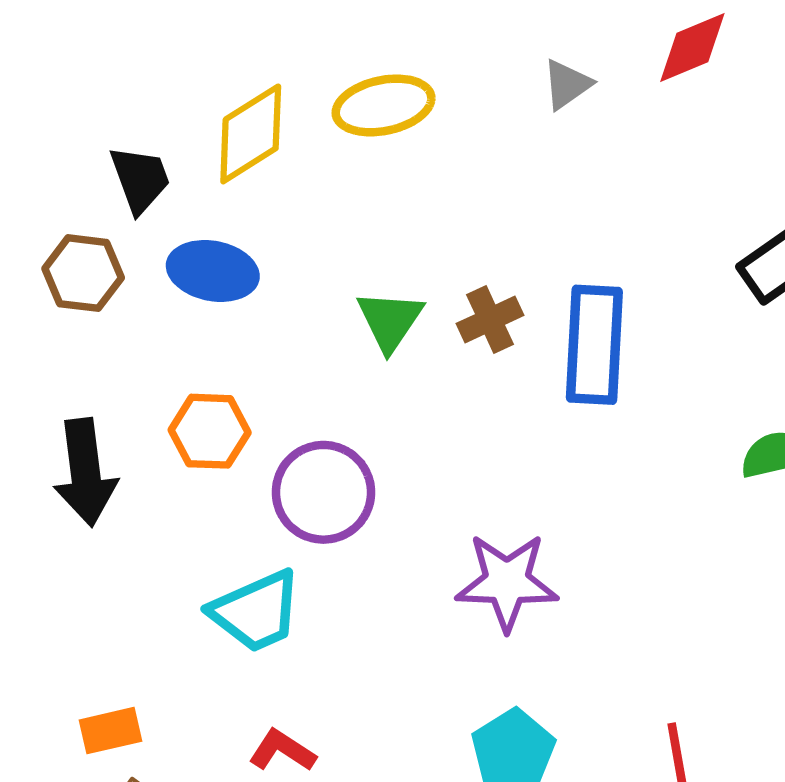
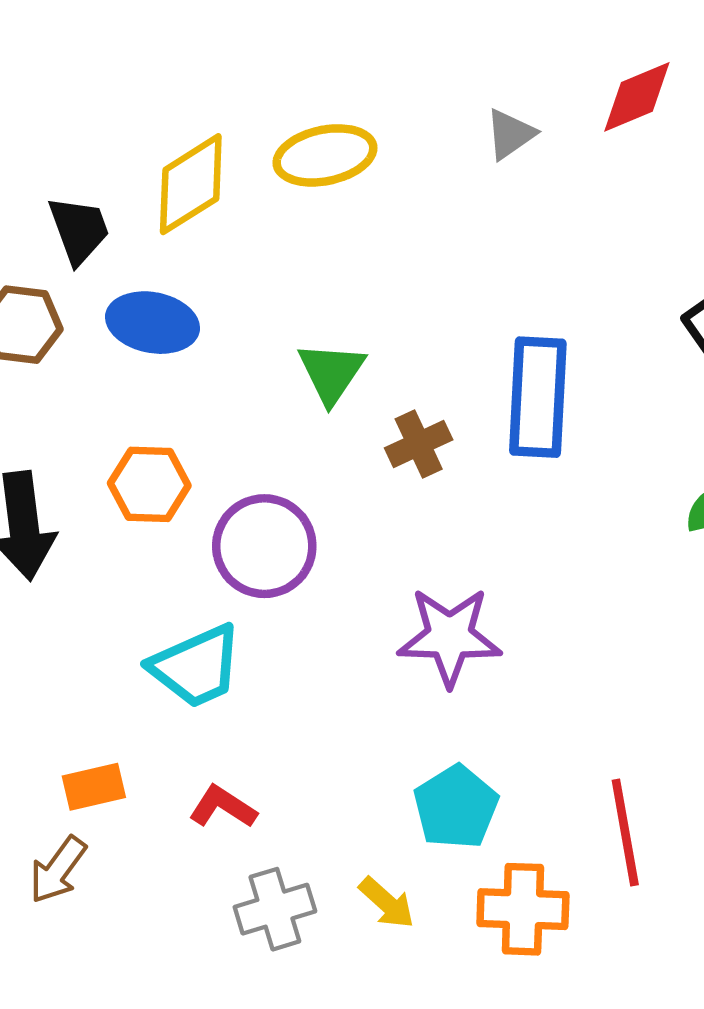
brown cross: (490, 319) -> (419, 444), moved
orange rectangle: (111, 731) -> (94, 787), moved

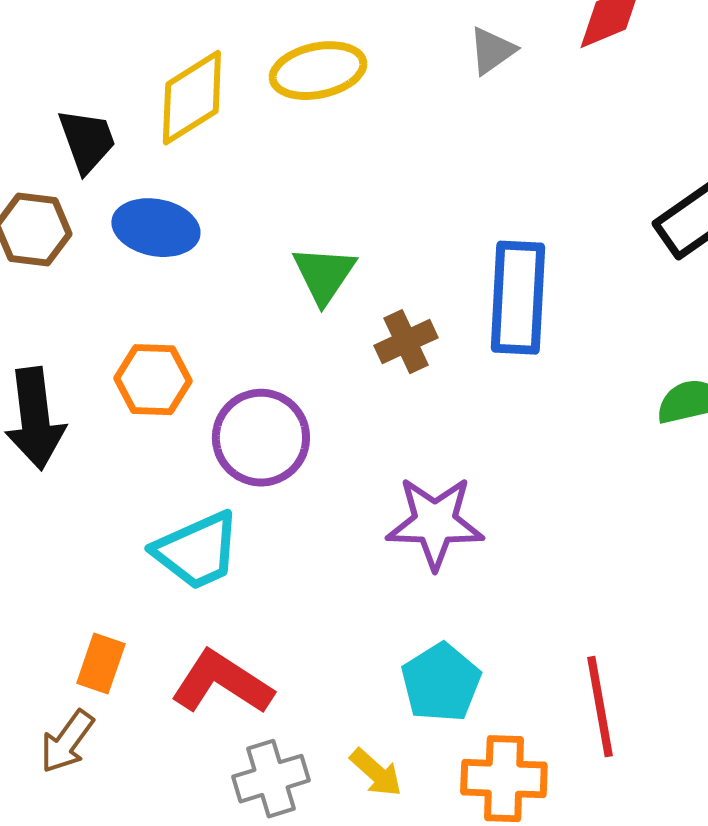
orange rectangle: (94, 787) -> (101, 664), turned -58
red L-shape: (223, 807) -> (222, 683), size x1.6

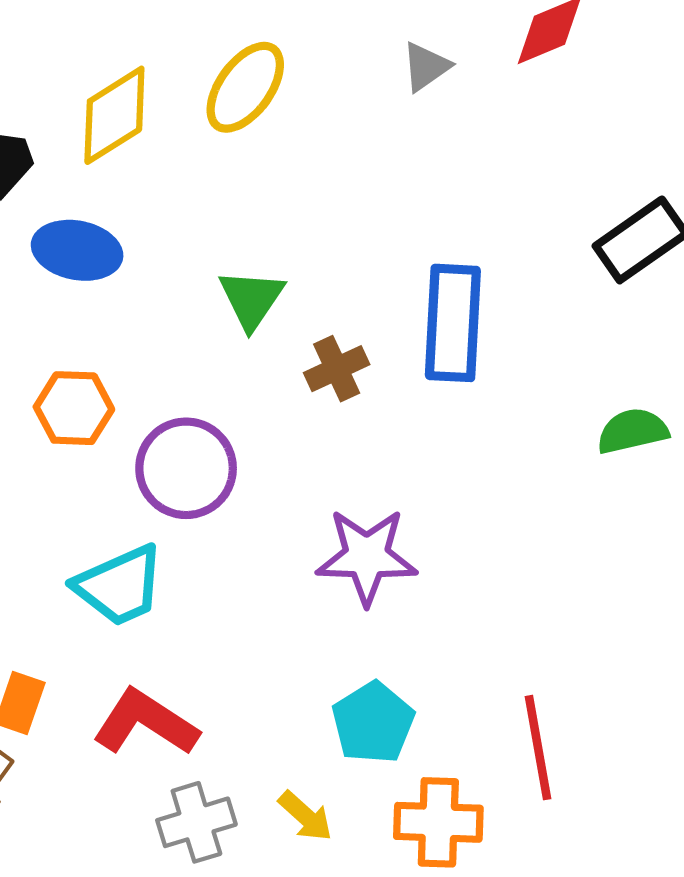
yellow ellipse: (318, 71) -> (245, 87), turned -42

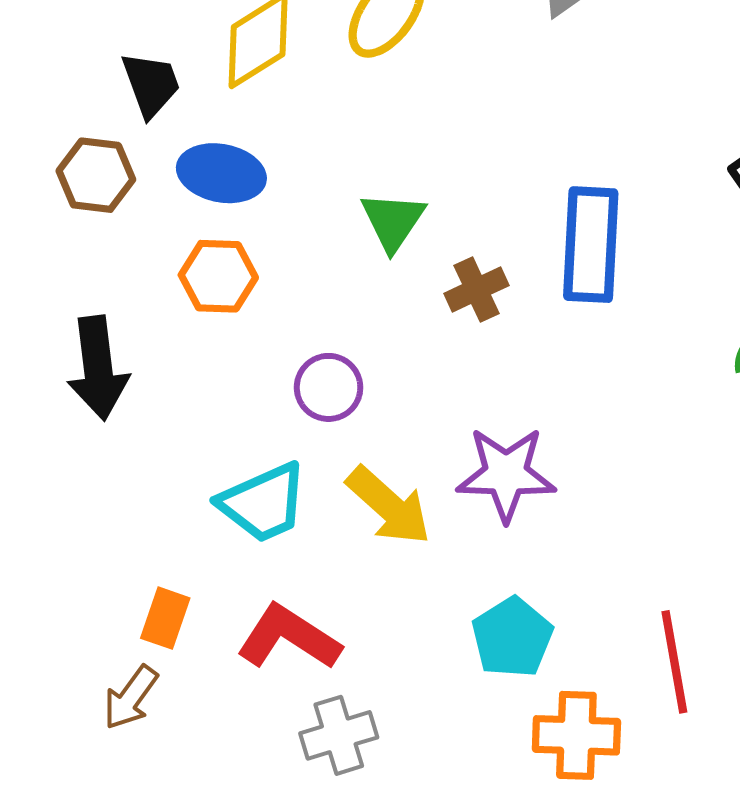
orange hexagon: (74, 408) -> (218, 276), moved
purple circle: (186, 468) -> (329, 387), size x0.7
yellow arrow: (305, 816) -> (389, 506), moved, size x1.6

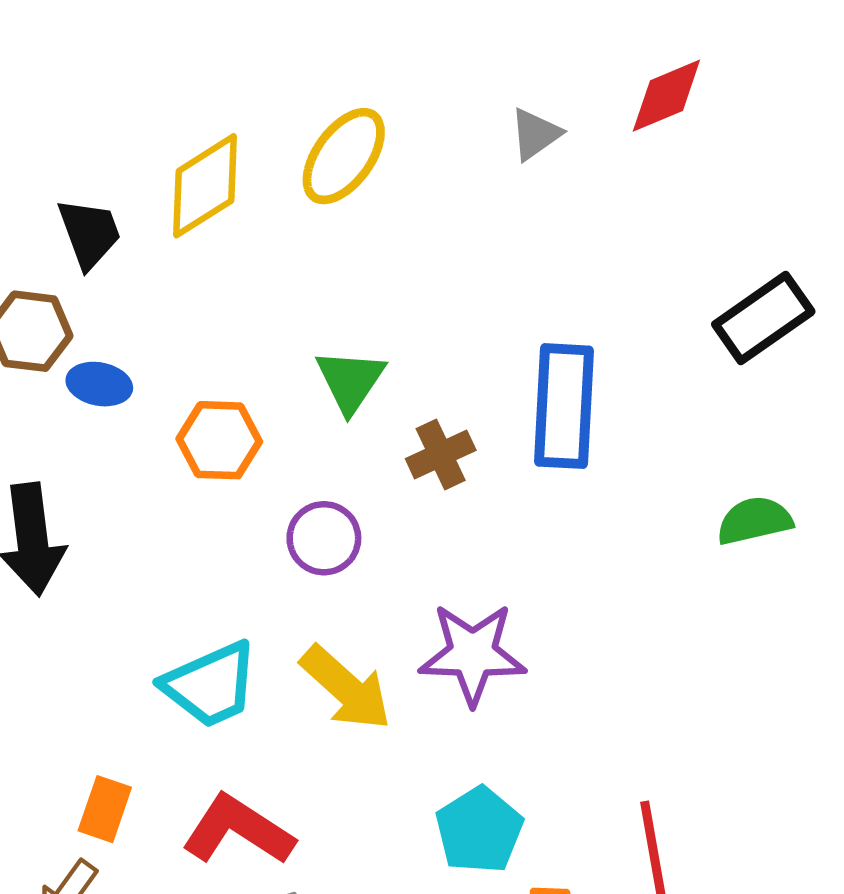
blue ellipse: (221, 173) -> (99, 384), moved, size x0.7
orange hexagon: (218, 276) -> (219, 440), moved
purple circle: (329, 387) -> (324, 538), moved

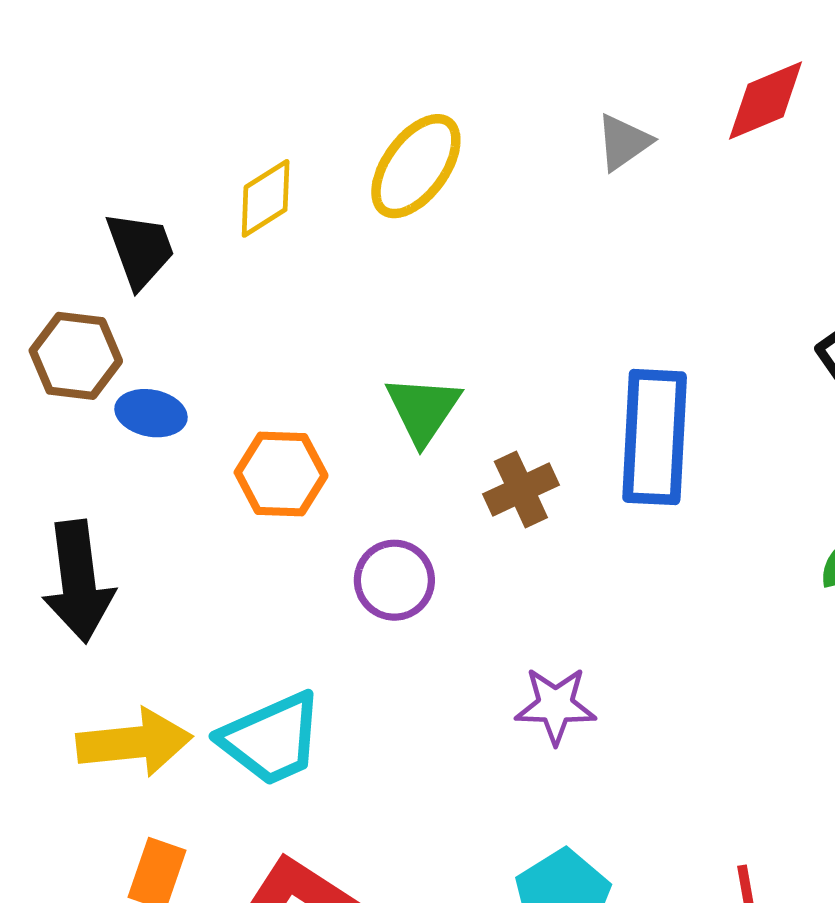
yellow diamond: (205, 186) -> (266, 198), size x0.7
purple star: (473, 654) -> (556, 706), size x0.7
yellow arrow: (346, 688) -> (134, 742), moved, turned -48

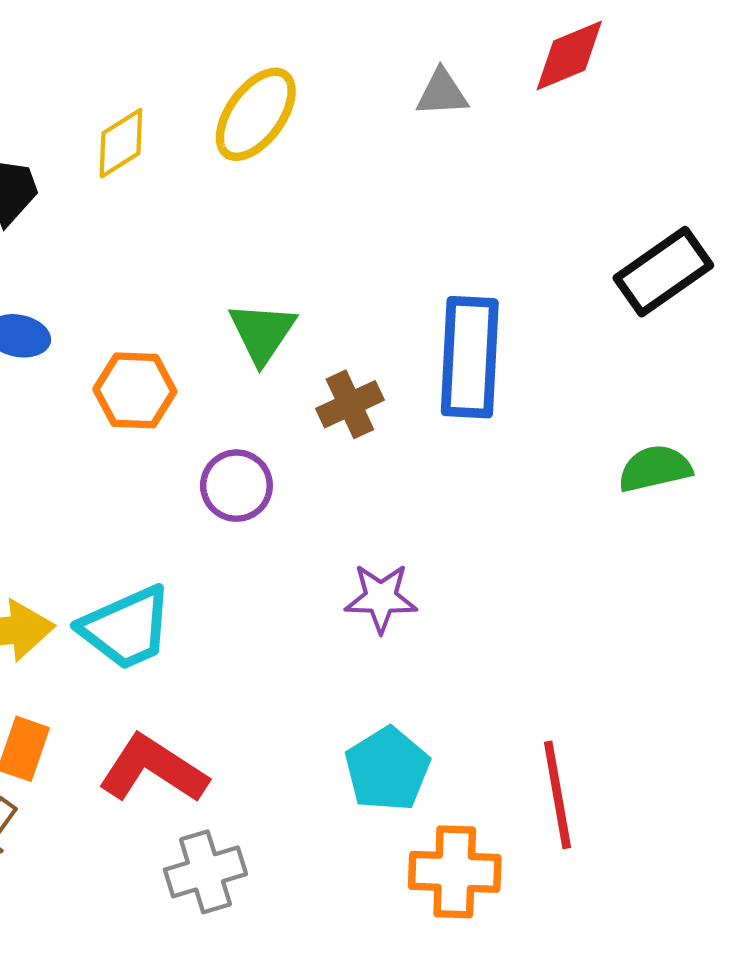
gray triangle: (624, 142) -> (442, 93), turned 32

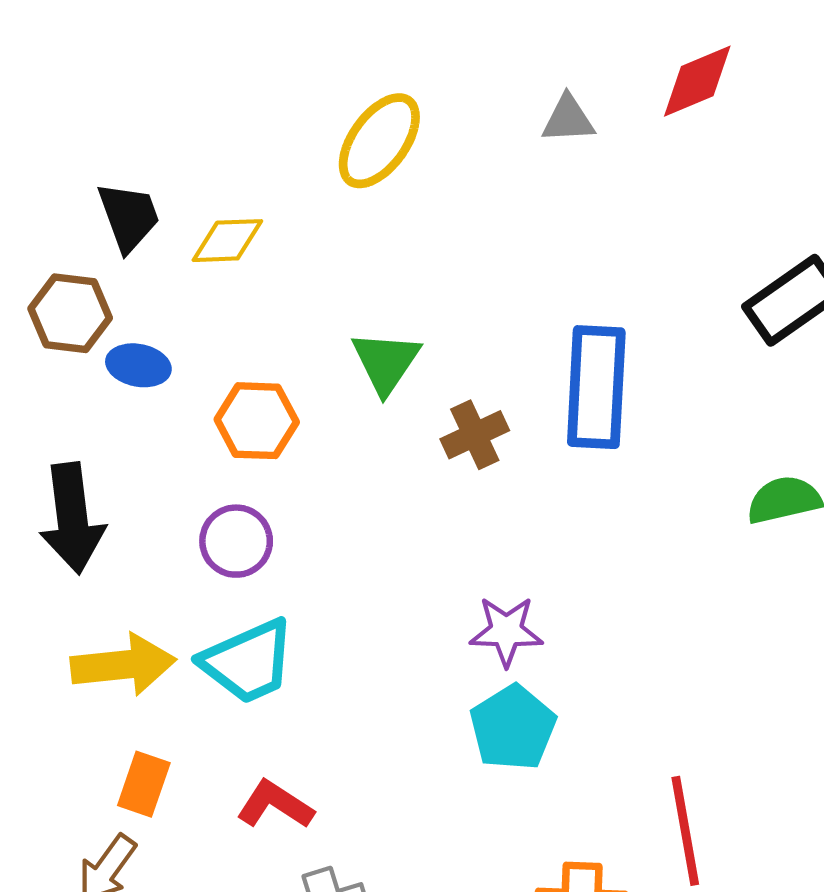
yellow diamond: (121, 143) -> (227, 241), moved, turned 30
purple circle: (236, 486) -> (236, 541), moved
red L-shape: (153, 769) -> (275, 805), size x0.7
cyan pentagon: (387, 769) -> (513, 728), moved

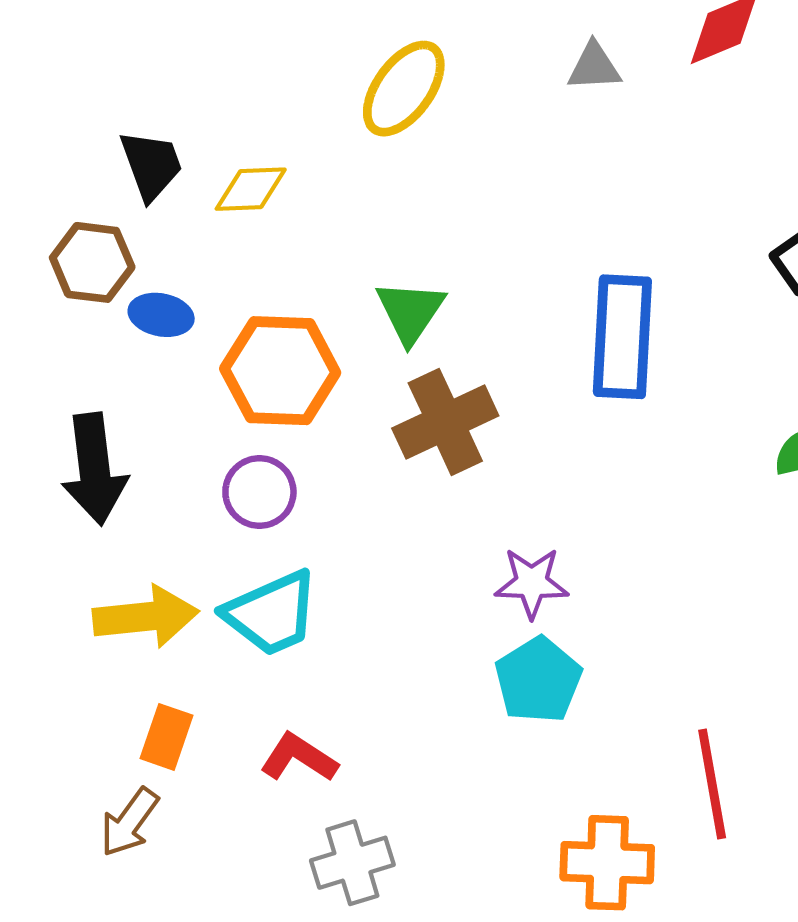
orange hexagon: (257, 421) -> (280, 371), size x1.4
brown cross: (475, 435) -> (445, 422), moved, size x1.5

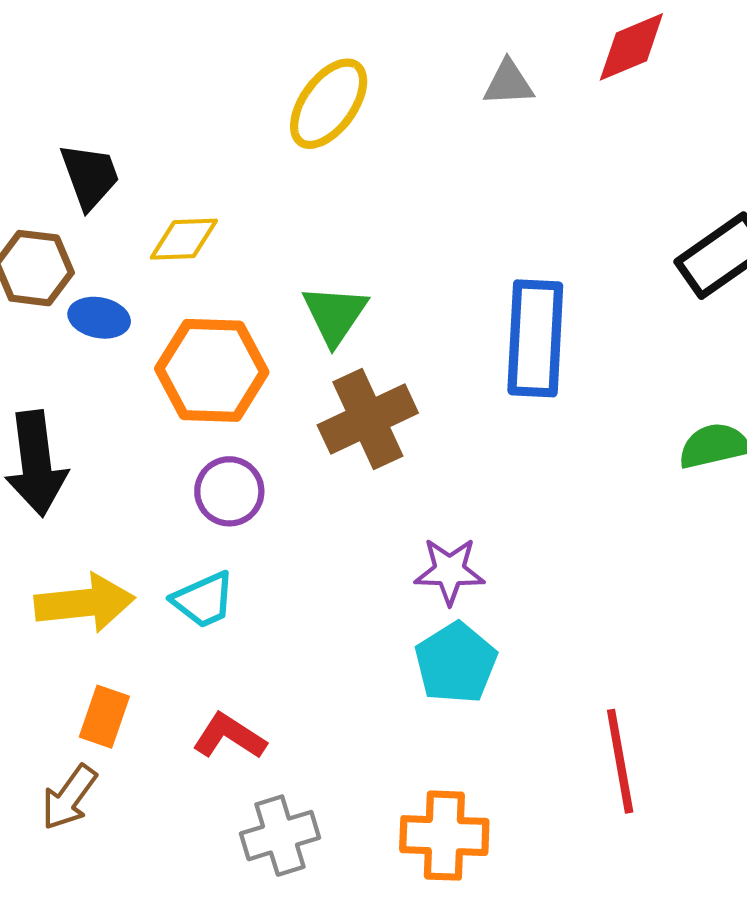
yellow diamond: (251, 189) -> (184, 239), moved
purple circle: (259, 492) -> (229, 491), moved
cyan trapezoid: (271, 613) -> (203, 600), size x0.7
orange cross: (607, 863) -> (444, 836), moved

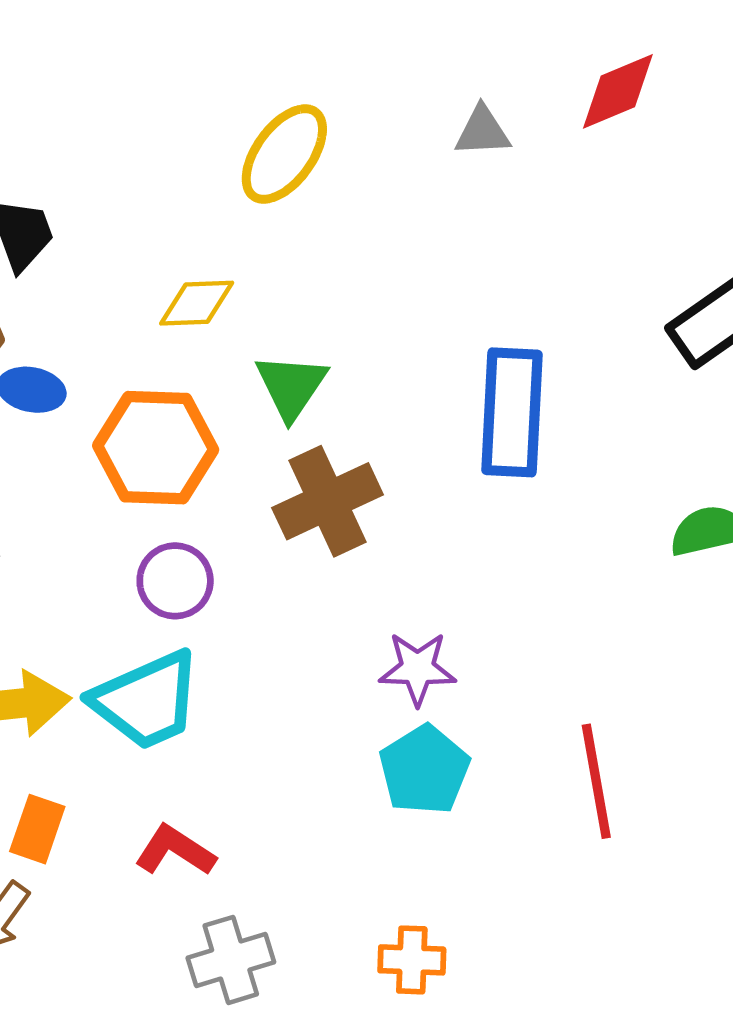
yellow diamond: (184, 239) -> (197, 303), moved
cyan trapezoid: (203, 600) -> (147, 700), size x1.6
red line: (620, 761) -> (596, 781), moved
orange cross: (444, 836) -> (412, 960), size x0.7

